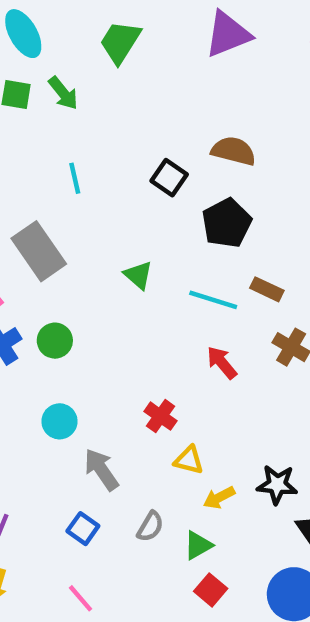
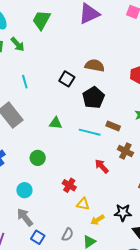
green triangle: (138, 275) -> (56, 123), turned -32
green circle: (55, 341) -> (38, 158), moved
red arrow: (222, 363) -> (102, 166), moved
gray arrow: (101, 470) -> (25, 217), moved

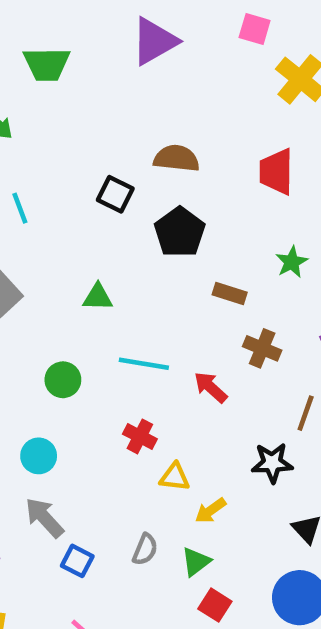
green trapezoid: (41, 20) -> (47, 64), turned -115
cyan line: (90, 132) -> (144, 364), moved
black star: (123, 213) -> (272, 463), moved

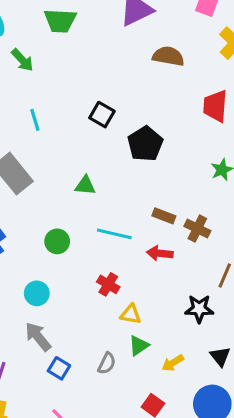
brown semicircle: (177, 158) -> (168, 56), moved
brown rectangle: (230, 293) -> (164, 216), moved
red arrow: (211, 387) -> (160, 253), turned -40
yellow arrow: (210, 510) -> (173, 363), moved
green triangle: (196, 562) -> (139, 346), moved

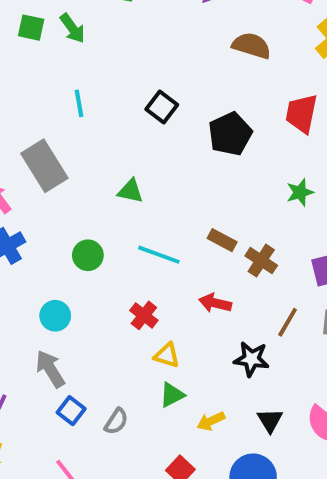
black pentagon: (145, 144) -> (230, 134), moved
red arrow: (160, 253) -> (215, 303), moved
gray semicircle: (107, 363) -> (116, 421), moved

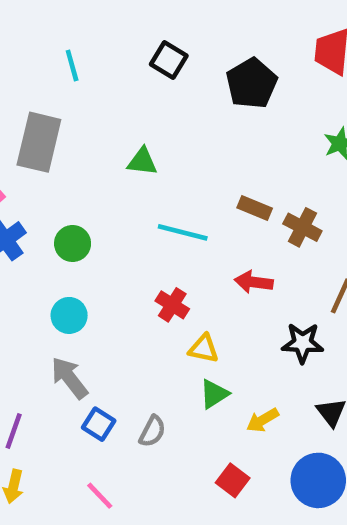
gray rectangle: (44, 166) -> (39, 142), turned 51
green circle: (88, 255) -> (73, 243), moved

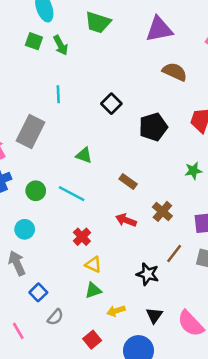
brown rectangle: (255, 208) -> (128, 182), moved
cyan line: (183, 232) -> (72, 194), moved
red arrow: (254, 282) -> (126, 220), moved
blue square: (99, 424) -> (38, 292), moved
gray semicircle: (152, 431) -> (55, 317), moved

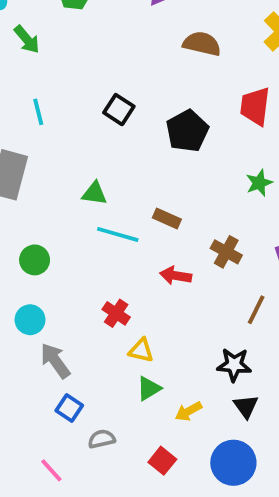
cyan line: (72, 194) -> (118, 234), moved
gray arrow: (17, 263) -> (55, 361), moved
black star: (148, 274) -> (234, 365), moved
gray semicircle: (55, 317) -> (102, 439), turned -132

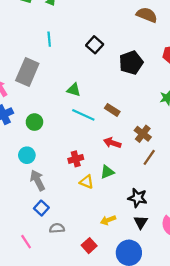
brown line: (256, 310) -> (149, 157), moved
red cross: (116, 313) -> (76, 159), turned 32
green triangle: (149, 388) -> (107, 172), moved

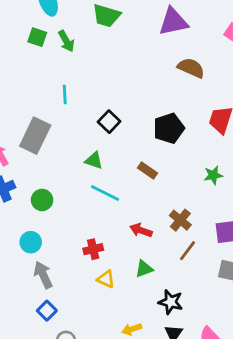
black square: (95, 45) -> (109, 122), moved
brown rectangle: (112, 110) -> (148, 171), moved
green triangle: (107, 172) -> (144, 269), moved

